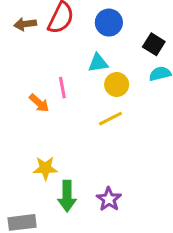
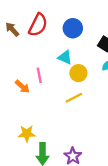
brown arrow: (25, 24) -> (12, 29), turned 56
cyan triangle: (98, 63) -> (65, 57), turned 32

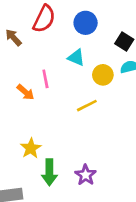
brown arrow: (12, 29) -> (13, 37), moved
yellow circle: (78, 73) -> (103, 75), moved
yellow star: (27, 134) -> (31, 148), turned -30

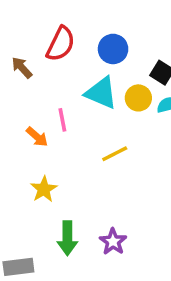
cyan triangle: (76, 57) -> (101, 93), size x1.5
yellow circle: (103, 75) -> (138, 98), moved
yellow star: (31, 148) -> (44, 189), moved

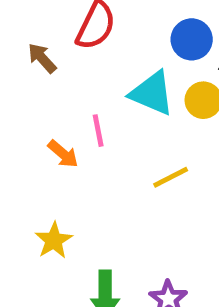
blue circle: (113, 49) -> (192, 39), moved
yellow star: (44, 189) -> (54, 240), moved

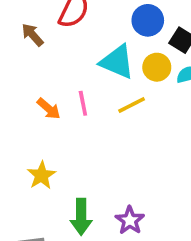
pink line: (98, 131) -> (83, 103), moved
yellow line: (171, 177) -> (132, 105), moved

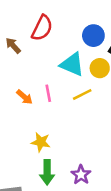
yellow star: (41, 175) -> (41, 142), moved, turned -30

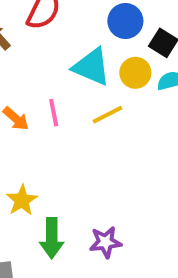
yellow star: (41, 142) -> (22, 200), moved, turned 30
purple star: (81, 175) -> (105, 242), turned 30

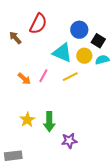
pink line: (54, 113) -> (43, 76), turned 40
green arrow: (52, 238) -> (49, 122), moved

